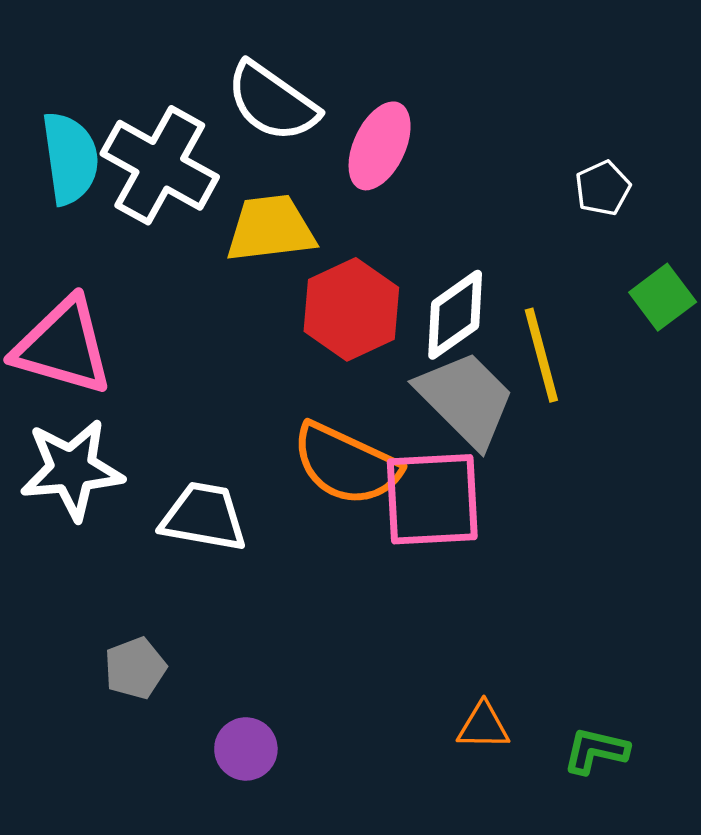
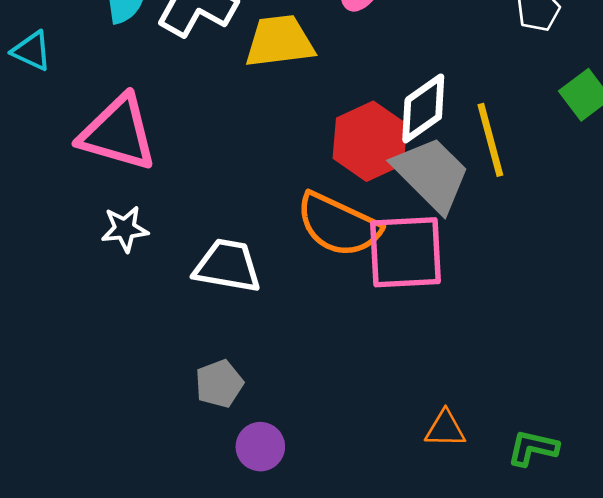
red hexagon: (351, 309) -> (370, 141), moved
white star: (72, 469) -> (125, 229), size x0.6
gray pentagon: (135, 668) -> (219, 384), moved

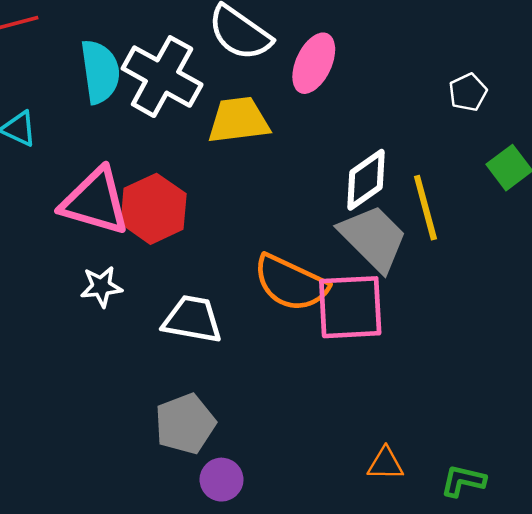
red hexagon: (370, 141) -> (154, 209), moved
gray pentagon: (219, 384) -> (185, 424), size x1.4

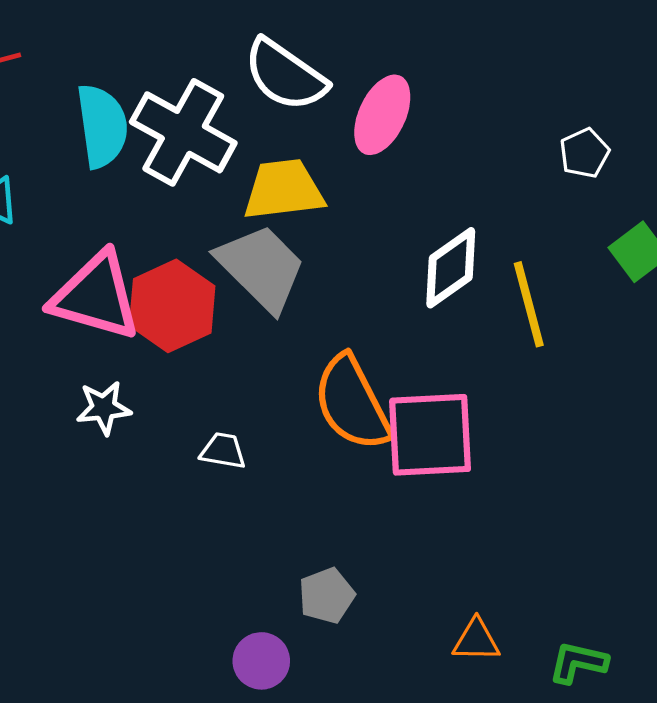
gray trapezoid: (373, 238) -> (261, 268), moved
orange semicircle: (291, 283) -> (352, 403), turned 38
white trapezoid: (192, 319) -> (223, 451), size x0.6
gray pentagon: (185, 424) -> (327, 596), moved, size x0.7

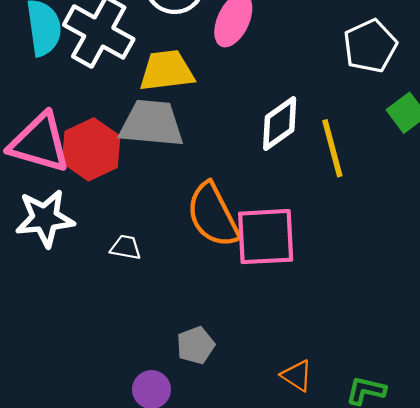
white pentagon: (584, 153) -> (370, 46), size x1.6
gray trapezoid: (261, 268) -> (151, 124), turned -40
white star: (104, 408) -> (45, 218), size x1.6
orange triangle: (476, 640) -> (297, 375), turned 32

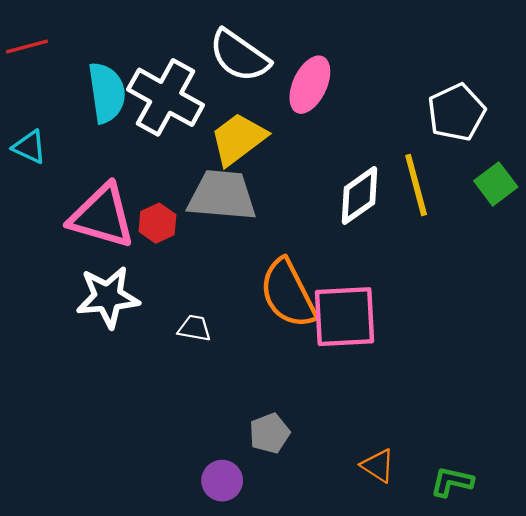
yellow trapezoid: (167, 71) -> (238, 139), turned -30
yellow line: (332, 148) -> (416, 185), moved
red hexagon: (91, 149) -> (157, 223), size x0.6

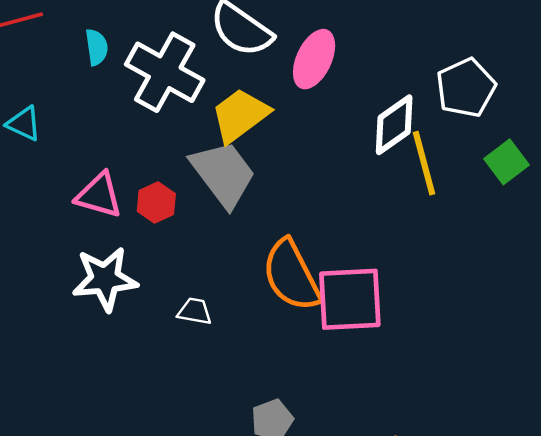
cyan semicircle: (107, 93) -> (97, 47), moved, size x0.6
gray trapezoid: (222, 195) -> (223, 174), turned 48
white diamond: (359, 195) -> (394, 125), moved
pink triangle: (102, 216) -> (99, 195), size x0.7

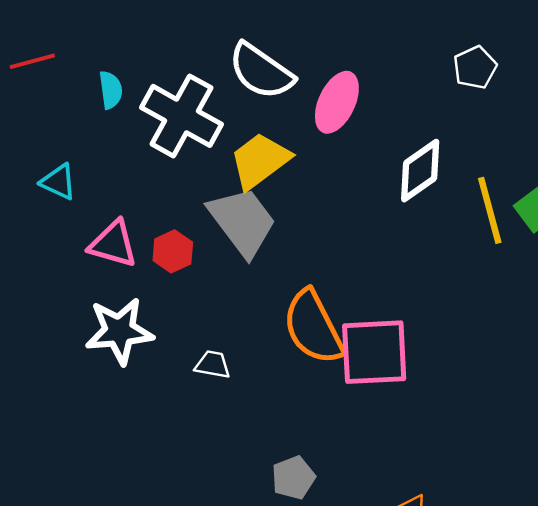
white pentagon: (466, 88) -> (475, 67), moved, size x0.7
cyan triangle: (24, 124) -> (58, 182), moved
yellow line: (424, 163) -> (490, 210), moved

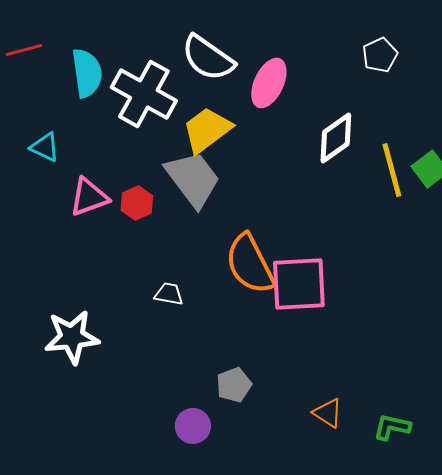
cyan semicircle: (111, 90) -> (87, 73), size x1.6
pink triangle: (113, 244) -> (89, 197), turned -36
white star: (119, 331) -> (72, 337), moved

